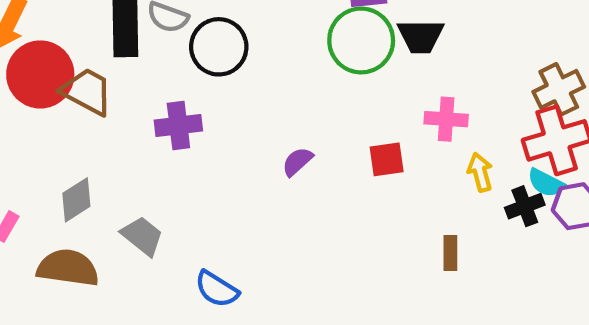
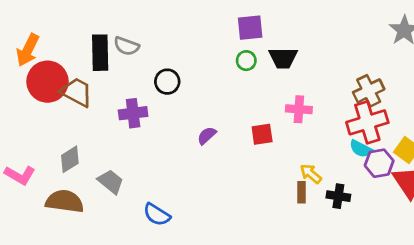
green circle: (361, 40) -> (246, 61), size x0.5
black circle: (219, 47) -> (167, 82), moved, size x0.7
yellow arrow: (480, 172) -> (311, 174), moved, turned -35
black cross: (525, 206) -> (338, 196), moved, turned 30

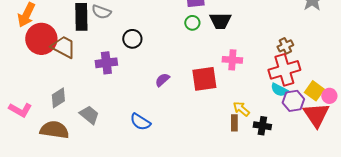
brown cross: (369, 91) -> (285, 46), size x0.7
red square: (262, 134) -> (204, 79), size x1.5
blue semicircle: (157, 215) -> (140, 122), moved

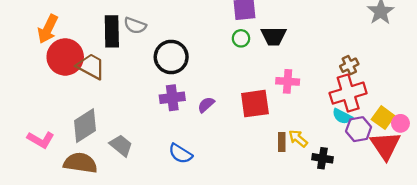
black circle: (132, 39) -> (171, 57), size x1.5
purple cross: (106, 63) -> (172, 98), moved
gray diamond: (58, 98) -> (85, 126), size x1.4
brown rectangle: (234, 123) -> (282, 142), moved

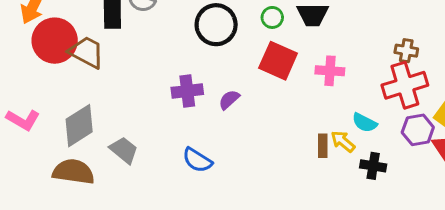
black circle: (171, 57) -> (216, 25), moved
brown cross: (349, 65) -> (406, 51), turned 36
red square: (255, 104) -> (278, 61), moved, turned 32
cyan semicircle: (342, 116) -> (365, 123), moved
pink L-shape: (41, 140) -> (23, 120), moved

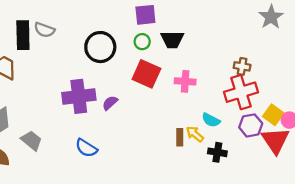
purple cross: (187, 91) -> (79, 96), size x1.4

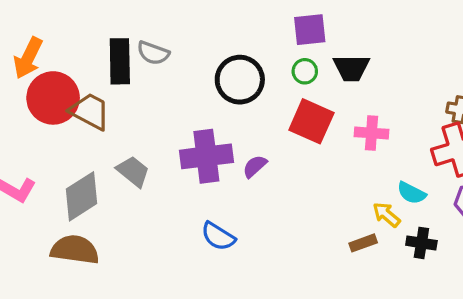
brown rectangle: (180, 137) -> (363, 243), moved, turned 70
gray trapezoid: (32, 140) -> (133, 171), moved

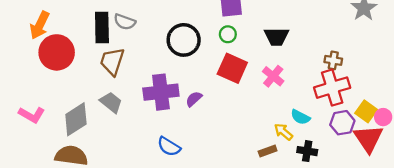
black trapezoid: (351, 68) -> (277, 37), moved
brown trapezoid: (90, 111) -> (112, 61), moved, turned -100
pink cross: (371, 133) -> (273, 76), turned 35

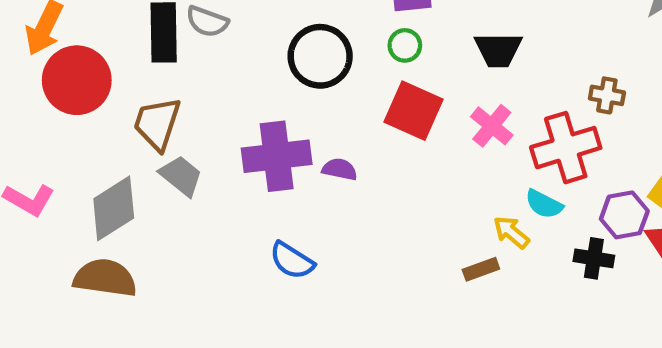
brown trapezoid: (112, 61) -> (157, 124), moved
red cross: (332, 88) -> (566, 148), moved
purple semicircle: (194, 99) -> (340, 169), turned 54
black cross: (307, 151) -> (594, 258), moved

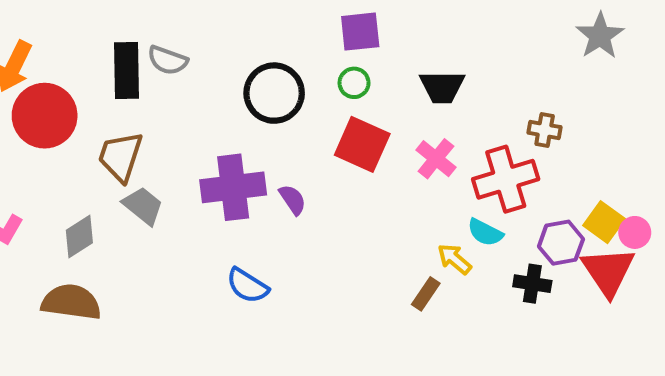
purple semicircle: (340, 169) -> (293, 200), turned 44
gray diamond: (114, 208) -> (79, 237), size x0.7
brown rectangle: (481, 269) -> (426, 294), turned -36

